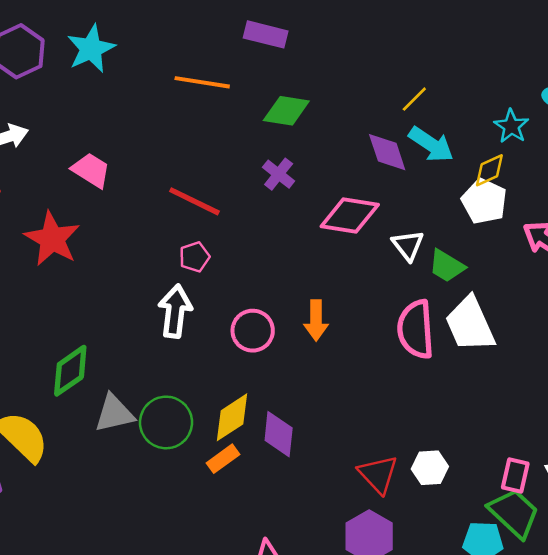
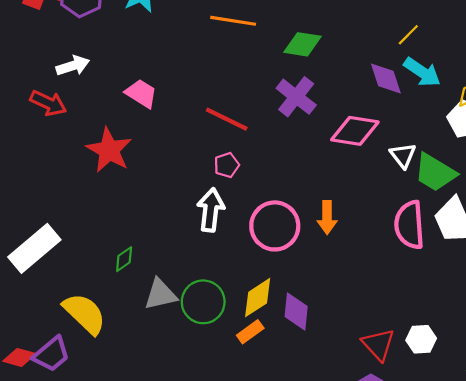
purple cross: (279, 174) -> (296, 97), size x1.5
green trapezoid: (447, 266) -> (435, 173), size x1.4
pink circle: (253, 331) -> (275, 226), size x1.4
green diamond: (70, 371) -> (124, 259), size x0.6

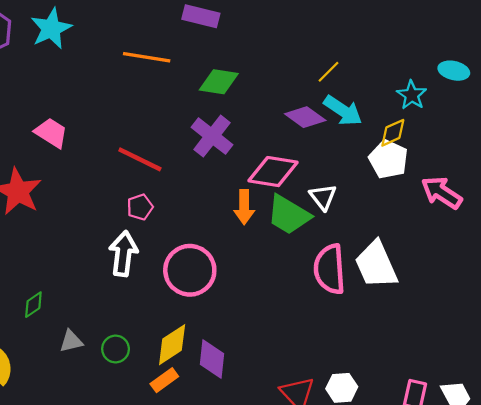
purple diamond: (386, 79) -> (305, 117), turned -36
green trapezoid: (435, 173) -> (289, 215), moved
orange arrow: (327, 217) -> (244, 207), moved
gray triangle: (160, 294) -> (71, 341), size x0.7
green circle: (203, 302) -> (116, 349), size x0.6

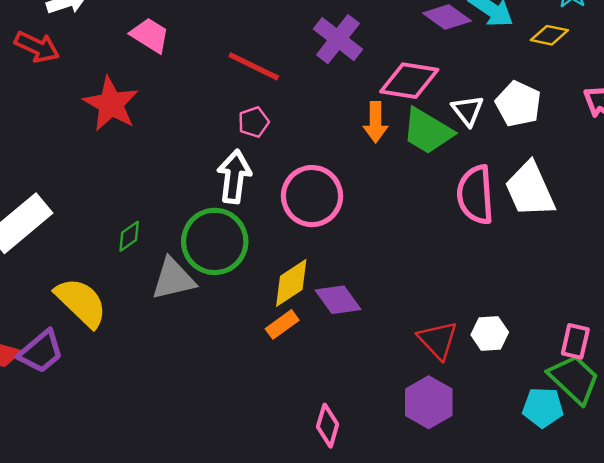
yellow diamond: (393, 133) -> (549, 35), turned 36
white pentagon: (388, 159) -> (518, 104), moved
gray triangle: (71, 341) -> (173, 279), size x1.6
green circle: (116, 349) -> (215, 241), moved, size x2.0
purple diamond: (212, 359) -> (338, 300), turned -42

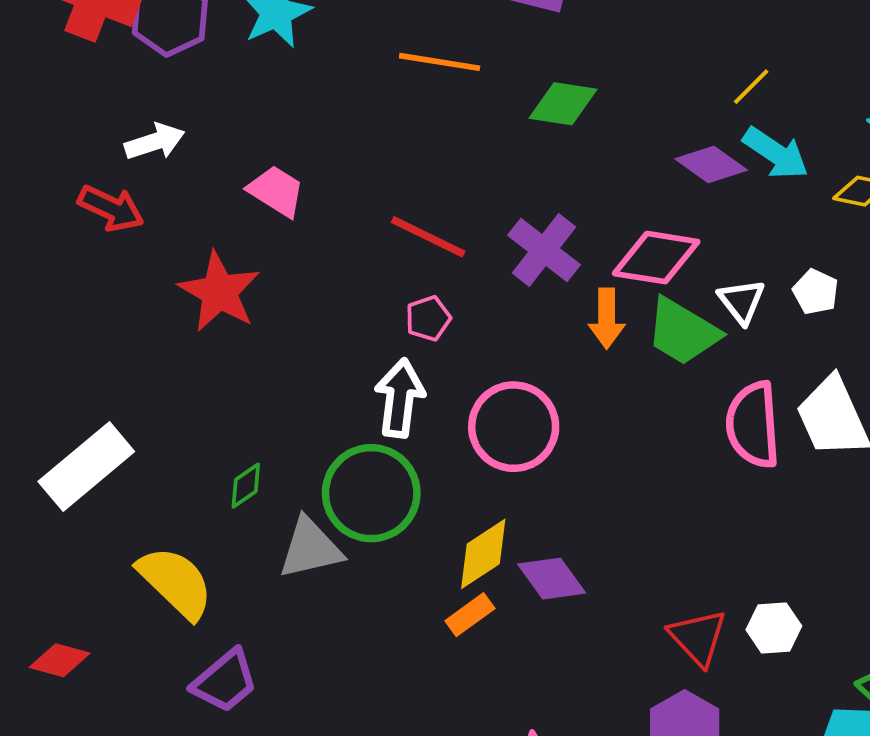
purple cross: (338, 39) -> (544, 250), moved
white pentagon: (518, 104) -> (816, 292), size x0.7
purple trapezoid: (41, 352) -> (225, 681), moved

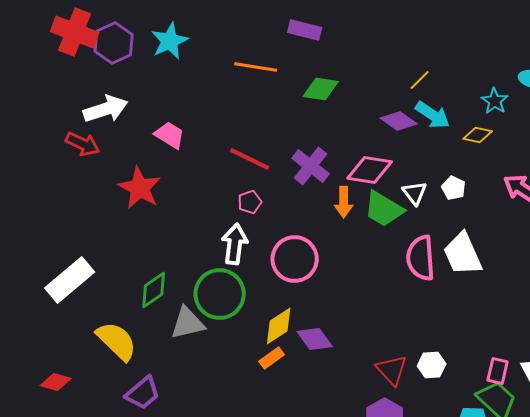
white arrow: (155, 142) -> (106, 109), size x1.4
green diamond: (246, 486) -> (154, 290), size x1.5

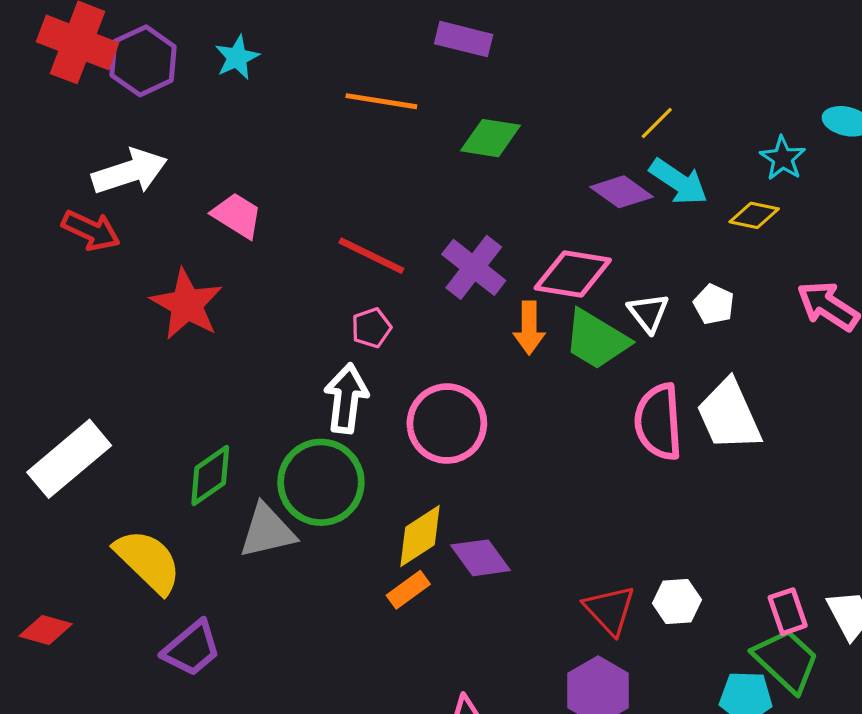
cyan star: (170, 41) -> (237, 57), size x0.7
pink rectangle: (498, 371) -> (788, 612), turned -32

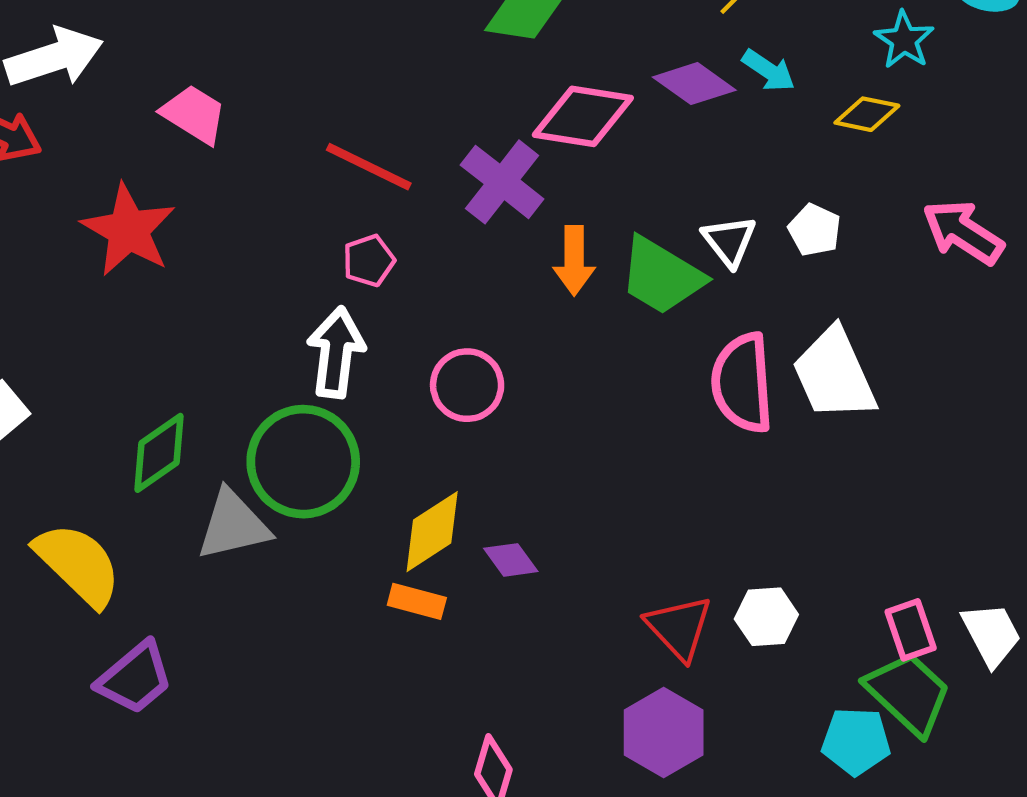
cyan arrow: (679, 182) -> (769, 70), size x0.7
pink diamond: (573, 274) -> (583, 116), moved
pink circle: (447, 424) -> (467, 385), size x0.7
purple diamond: (480, 558) -> (511, 560), size x0.7
orange rectangle: (408, 590) -> (417, 601), turned 51

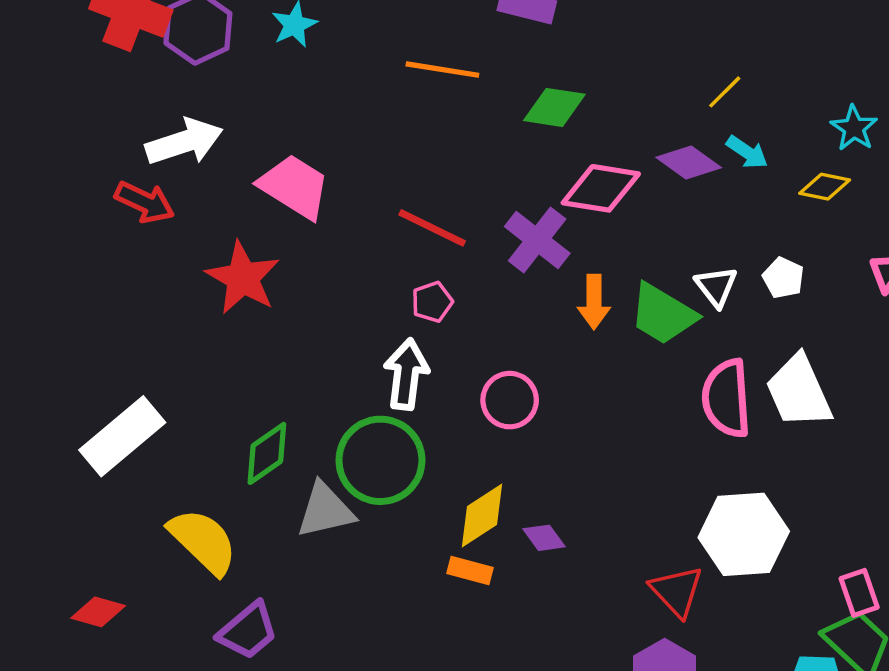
pink trapezoid: (194, 114) -> (294, 187), size x1.4
white hexagon: (766, 617) -> (744, 534), moved, size x1.8

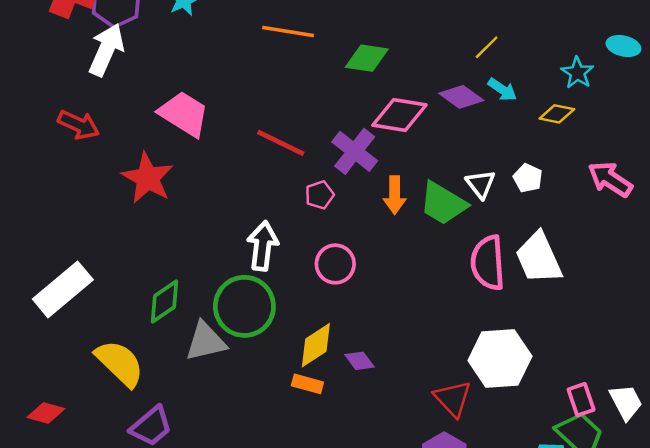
white arrow: (184, 142) -> (106, 50), moved, turned -48
pink pentagon: (432, 302) -> (320, 195), moved

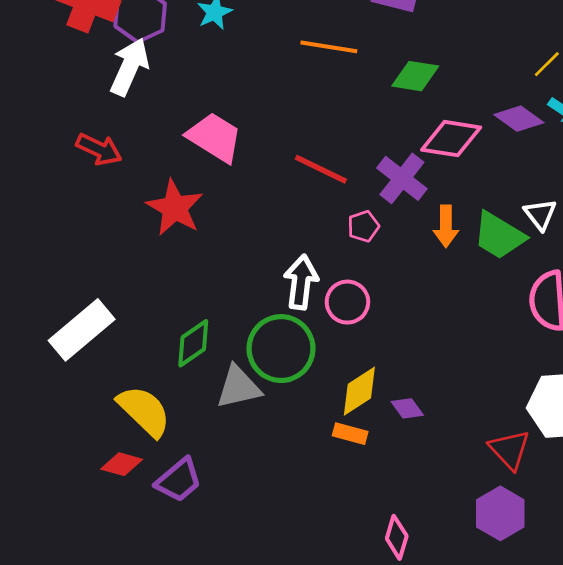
pink circle: (335, 264) -> (347, 302), moved
red diamond: (46, 413) -> (122, 464), moved

